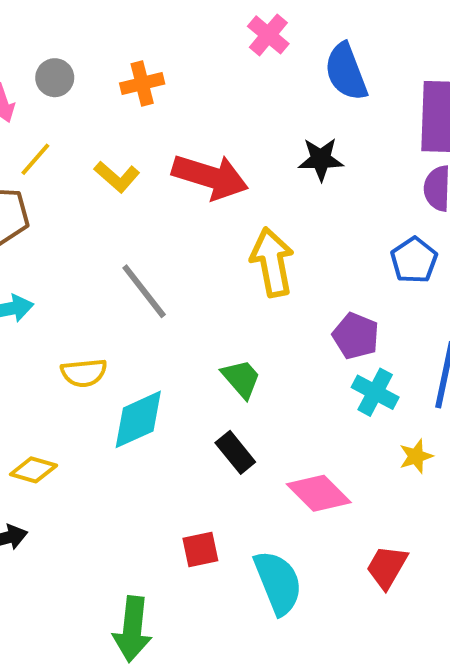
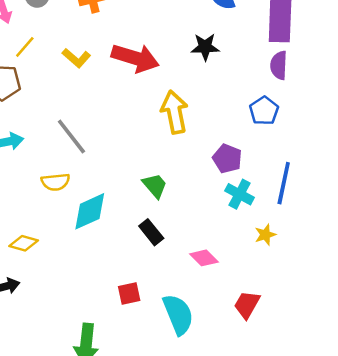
gray line: (144, 291) -> (71, 137), moved
pink diamond: (319, 493) -> (204, 258), size x0.7

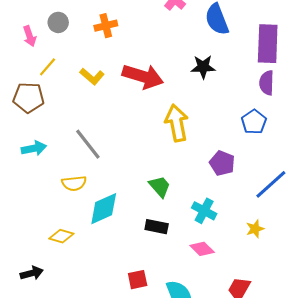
blue line: (284, 183) -> (271, 184), turned 36
cyan cross: (240, 194) -> (204, 211), moved
black rectangle: (151, 232) -> (157, 227), turned -40
yellow diamond: (24, 243) -> (61, 236), moved

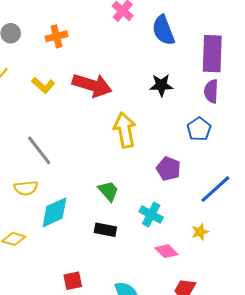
black star: (203, 67) -> (161, 85), moved
pink diamond: (202, 249) -> (166, 251), moved
red square: (138, 280) -> (73, 281), moved

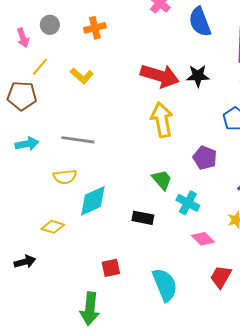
red arrow: (92, 85) -> (160, 76), moved
gray line: (39, 150) -> (78, 140), turned -44
green trapezoid: (108, 191) -> (162, 180), moved

